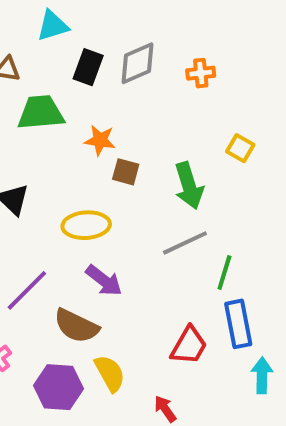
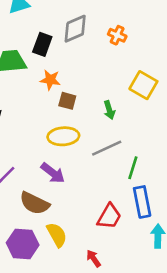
black rectangle: (88, 67) -> (42, 44), moved
orange cross: (201, 73) -> (117, 35), turned 30
yellow square: (240, 148) -> (143, 85), size x1.5
green arrow: (189, 186) -> (109, 110), size x0.6
yellow ellipse: (86, 225) -> (63, 136), moved

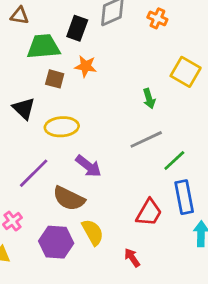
brown square: (67, 101) -> (55, 79), moved
yellow ellipse: (63, 136) -> (62, 127), moved
green line: (133, 168) -> (174, 161), turned 30

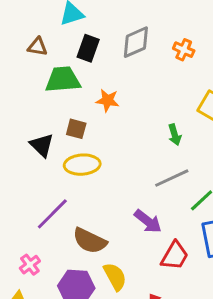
black rectangle: (77, 28) -> (88, 48), moved
brown square: (55, 79) -> (76, 129), moved
purple arrow: (88, 166) -> (148, 221), moved

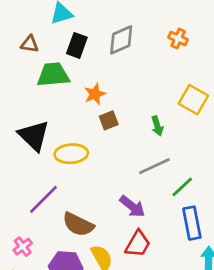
orange cross: (184, 50) -> (178, 39), moved
orange star: (108, 100) -> (95, 94), turned -30
brown square: (76, 129) -> (109, 120), moved, turned -36
black triangle: (42, 145) -> (34, 136), size x1.4
red trapezoid: (175, 256) -> (138, 244), moved

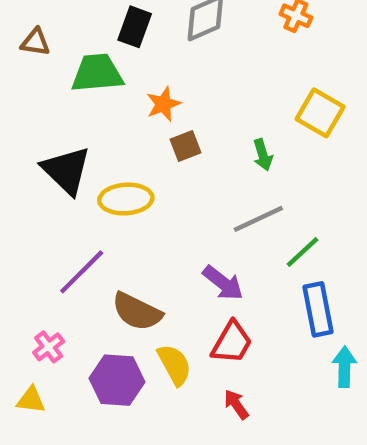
brown triangle: (30, 44) -> (35, 42), moved

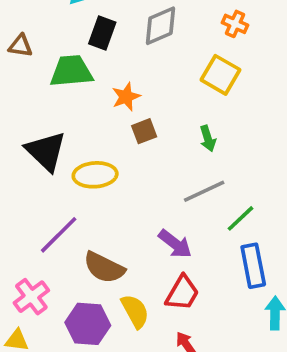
yellow square: (320, 113) -> (220, 75), moved
pink cross: (49, 347) -> (31, 297), size x1.4

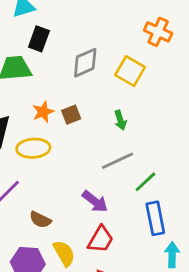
orange cross: (235, 24) -> (158, 32), moved, size x1.4
gray diamond: (160, 26) -> (85, 63), moved
orange star: (126, 97) -> (43, 112), moved
brown semicircle: (104, 268) -> (40, 220), size x0.7

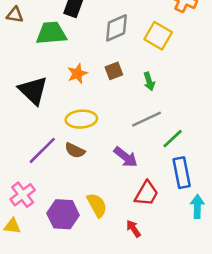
brown square: (71, 115) -> (114, 71), moved
yellow ellipse: (33, 148) -> (81, 119), moved
brown semicircle: (40, 220) -> (75, 150), moved
red trapezoid: (101, 239) -> (146, 193), moved

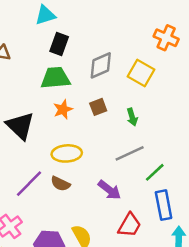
green trapezoid: (51, 33) -> (55, 78), moved

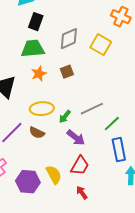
green arrow: (132, 117) -> (65, 117), moved, turned 56
red trapezoid: (130, 225) -> (80, 166), moved

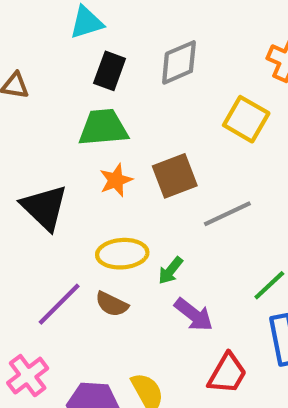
gray diamond: (69, 39) -> (179, 62), moved
brown square: (67, 72) -> (175, 176), size x1.5
gray line: (92, 109) -> (227, 214), moved
red trapezoid: (80, 166) -> (227, 373), moved

